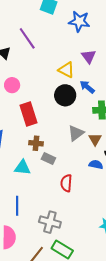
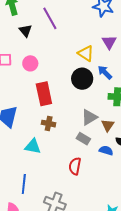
gray rectangle: (48, 159) -> (83, 139), moved

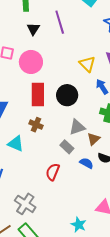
pink circle: (30, 63) -> (31, 62), size x1.5
black circle: (82, 79) -> (67, 95), moved

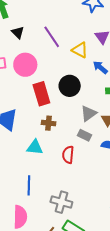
purple line: (60, 22) -> (52, 37), moved
red semicircle: (53, 172) -> (68, 155), moved

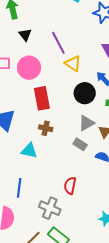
yellow triangle: (80, 50) -> (73, 63), moved
black circle: (70, 86) -> (85, 93), moved
red semicircle: (68, 155) -> (70, 186), moved

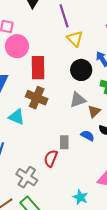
pink circle: (29, 68) -> (17, 46), moved
brown cross: (46, 128) -> (37, 98), size x1.5
gray rectangle: (80, 144) -> (64, 142), moved, turned 48

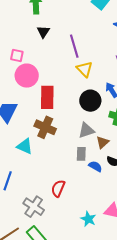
gray rectangle: (64, 142) -> (81, 154), moved
cyan star: (80, 197) -> (88, 219), moved

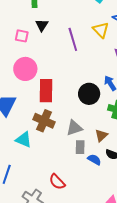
pink square: (17, 56) -> (22, 36), moved
yellow triangle: (85, 69) -> (101, 30), moved
gray triangle: (86, 130) -> (74, 128), moved
red semicircle: (58, 188) -> (57, 182), turned -66

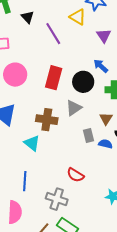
black triangle: (42, 25) -> (27, 17), moved
red rectangle: (46, 91) -> (54, 78), moved, turned 30
gray triangle: (74, 128) -> (74, 108), moved
cyan triangle: (24, 140) -> (32, 143), turned 30

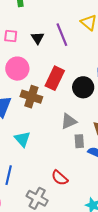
black triangle: (27, 17) -> (38, 38), moved
gray triangle: (74, 108) -> (69, 121), moved
brown cross: (47, 120) -> (31, 97), moved

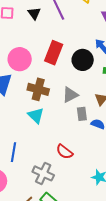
pink circle: (17, 69) -> (20, 59), moved
brown cross: (31, 97) -> (38, 89), moved
cyan triangle: (22, 139) -> (36, 115), moved

